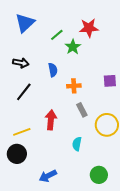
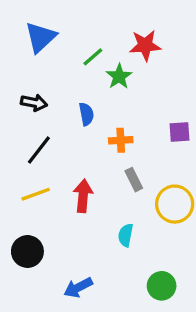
yellow line: (22, 132) -> (36, 194), moved

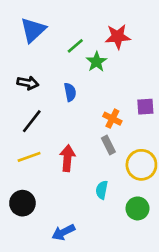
orange cross: (121, 140) -> (112, 119), moved, turned 30
green circle: (162, 286) -> (137, 208), moved

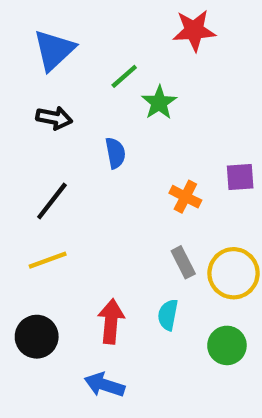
red star: (118, 37) -> (194, 30), moved
black arrow: (28, 83) -> (54, 118), moved
gray rectangle: (108, 145) -> (183, 262), moved
red arrow: (67, 158) -> (111, 321), moved
blue arrow: (63, 232) -> (104, 385), turned 45

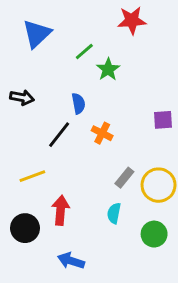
black arrow: (54, 118) -> (22, 98), moved
orange cross: (185, 197) -> (102, 133), moved
black line: (52, 201) -> (59, 135), moved
gray rectangle: (183, 262) -> (124, 178), turned 66
red arrow: (111, 321) -> (61, 210), moved

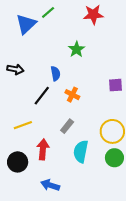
green line: (84, 52) -> (48, 12), moved
gray rectangle: (124, 178) -> (67, 126), moved
cyan semicircle: (114, 213) -> (81, 151), size x1.5
green circle: (154, 234) -> (114, 158), moved

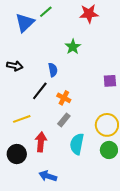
orange cross: (72, 95) -> (64, 98), moved

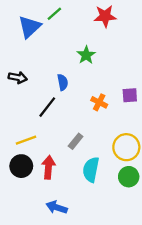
orange cross: (64, 98) -> (99, 102), moved
black circle: (17, 154) -> (21, 166), moved

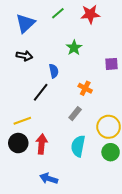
green line: (54, 14) -> (58, 13), moved
black arrow: (18, 78) -> (24, 56), moved
purple square: (130, 95) -> (112, 64), moved
gray rectangle: (76, 141) -> (75, 114), moved

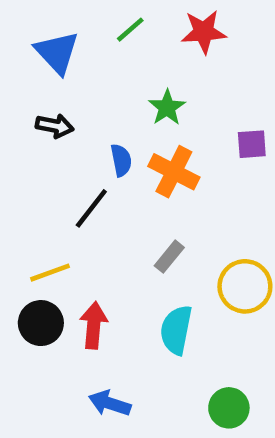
blue triangle: (25, 23) -> (57, 52), turned -30
orange cross: (85, 88) -> (174, 172), moved, size x1.5
green circle: (111, 152) -> (229, 408), moved

